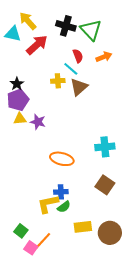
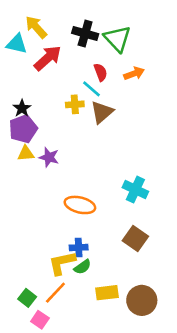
cyan cross: (105, 147) -> (135, 190), turned 30
orange line: (43, 241) -> (55, 293), moved

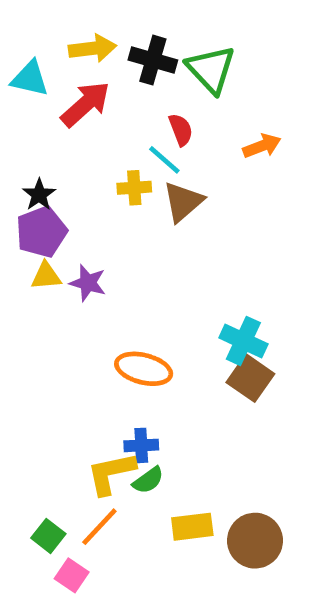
yellow arrow: (36, 27) -> (92, 48), moved, turned 125
orange arrow: (134, 73) -> (262, 146), moved
brown square: (135, 239) -> (250, 378), moved

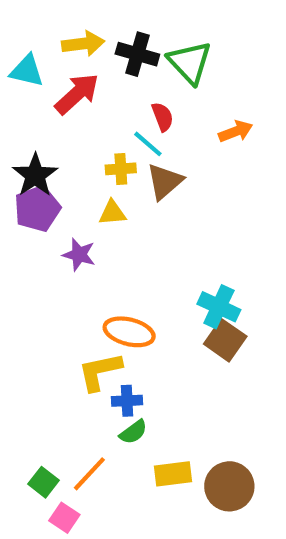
black star: (39, 195) -> (35, 175), size x1.5
yellow triangle: (46, 276) -> (112, 213), moved
yellow L-shape: (111, 473) -> (100, 372), moved

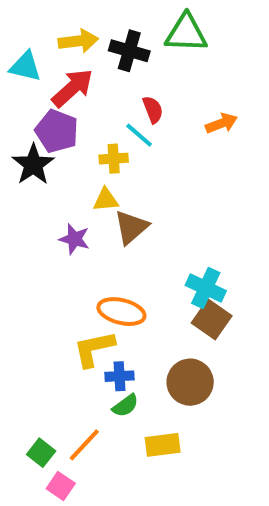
green triangle: (190, 62) -> (186, 33), moved, turned -45
brown triangle: (165, 181) -> (131, 227), moved
purple pentagon: (37, 209) -> (57, 131), moved, turned -30
brown circle: (229, 486) -> (190, 382), moved

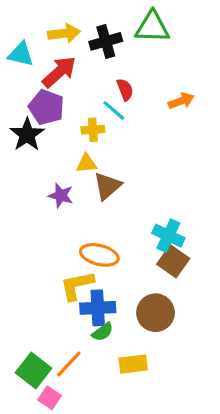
black cross: (129, 51) -> (106, 41), turned -32
blue cross: (120, 376) -> (98, 308), size x1.5
green square: (41, 453) -> (34, 370), size x1.5

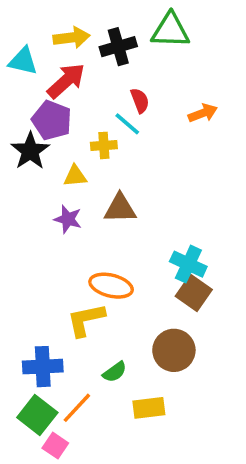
yellow triangle: (86, 163) -> (75, 176), moved
brown triangle: (107, 186) -> (120, 208), turned 40
blue cross: (98, 308) -> (43, 367), moved

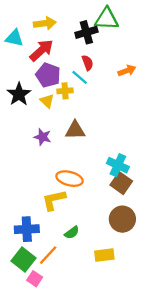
black cross: (118, 47) -> (86, 32), moved
purple pentagon: (52, 120) -> (48, 75), moved
yellow triangle: (75, 176) -> (47, 101), moved, turned 48
brown circle: (174, 350) -> (122, 219), moved
yellow rectangle: (149, 408) -> (104, 255), moved

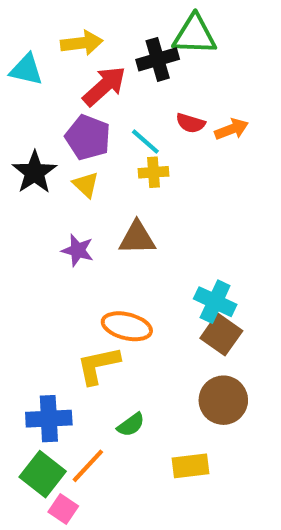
red arrow: (41, 50) -> (104, 86), moved
red semicircle: (88, 63) -> (190, 123), moved, turned 128
yellow cross: (65, 91) -> (154, 172), moved

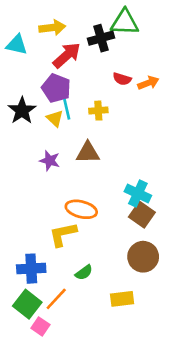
cyan line: (145, 142) -> (67, 109), moved, turned 36

